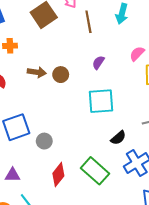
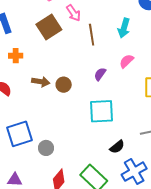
pink semicircle: (137, 54) -> (127, 61), moved

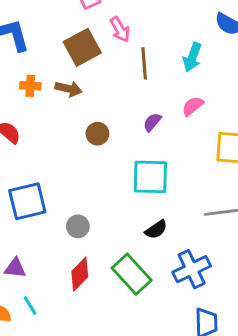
brown arrow: (41, 82) -> (69, 89), moved
black semicircle: (117, 147) -> (156, 229), moved
gray circle: (46, 148) -> (78, 226), moved

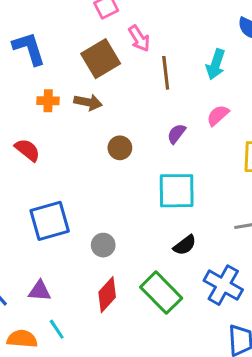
blue cross: (192, 269) -> (223, 285), turned -33

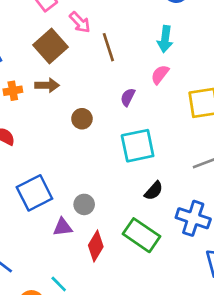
cyan arrow: (216, 64) -> (165, 39), moved
purple triangle: (40, 291) -> (63, 227), moved

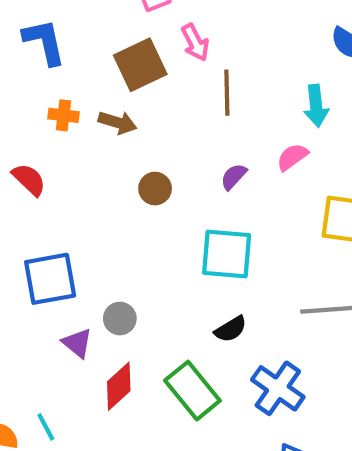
cyan arrow: (165, 39) -> (316, 106), turned -30
purple triangle: (63, 227) -> (77, 343), turned 30

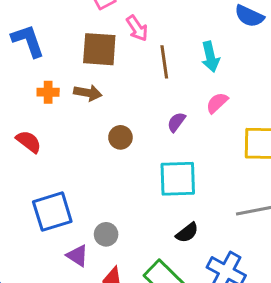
brown square: (140, 65) -> (99, 49), turned 36
cyan arrow: (316, 106) -> (210, 57), moved

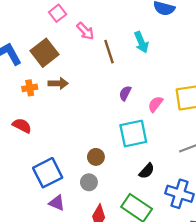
brown square: (99, 49) -> (44, 53), moved, turned -32
pink semicircle: (217, 103) -> (155, 104), moved
brown circle: (120, 137) -> (96, 157), moved
purple triangle: (77, 256) -> (57, 203), moved

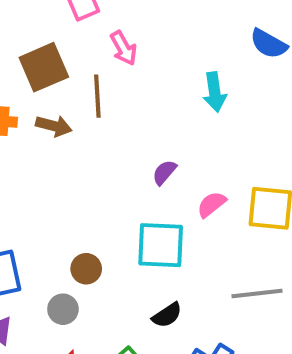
brown line: (109, 52) -> (97, 96), moved

